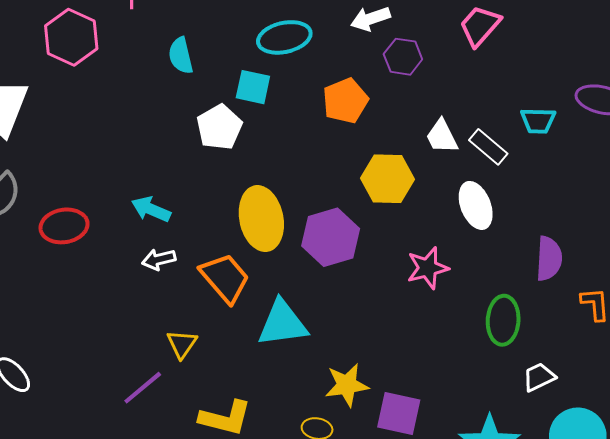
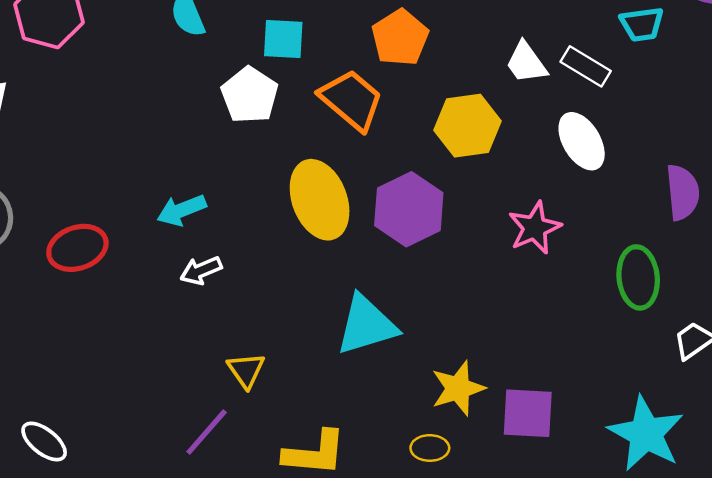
cyan arrow: (151, 209) -> (182, 210), turned -36
orange trapezoid: (225, 278) -> (351, 100), moved

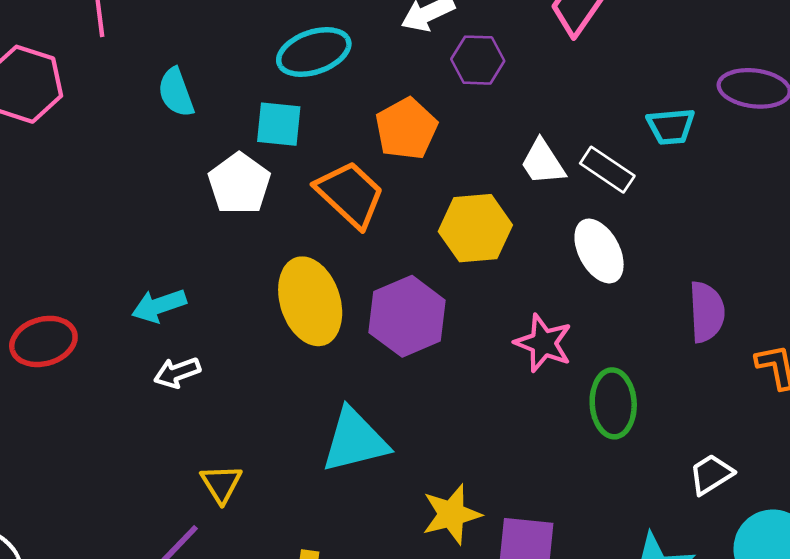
pink star: (535, 228) -> (543, 343), turned -30
green ellipse: (638, 277) -> (613, 403), moved

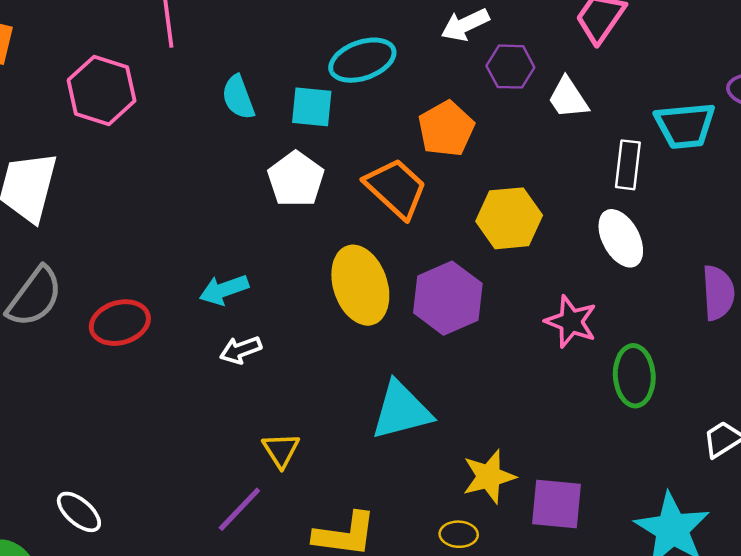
cyan square: (279, 124) -> (312, 107), moved
cyan trapezoid: (671, 126) -> (685, 126), size x1.4
white trapezoid: (543, 162) -> (568, 98), moved
white rectangle: (607, 170) -> (628, 165), turned 63

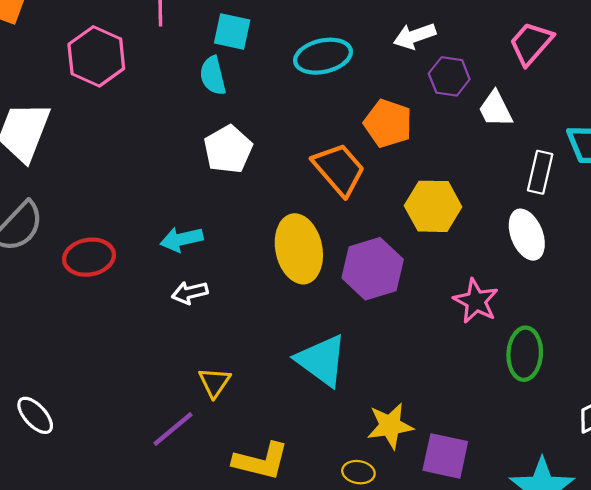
cyan square: (312, 107) -> (232, 31), moved
orange pentagon: (446, 129) -> (388, 123), turned -30
white pentagon: (296, 179) -> (228, 149), moved
cyan triangle: (401, 410) -> (322, 360), turned 44

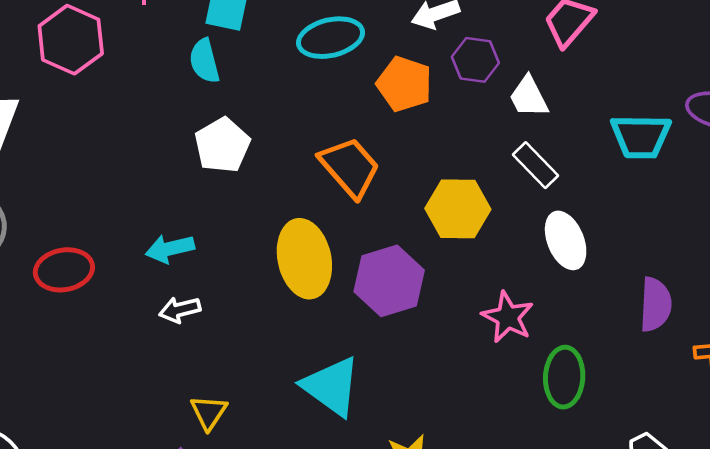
orange pentagon: (388, 123) -> (404, 84), moved
white rectangle: (540, 172) -> (536, 165), moved, turned -57

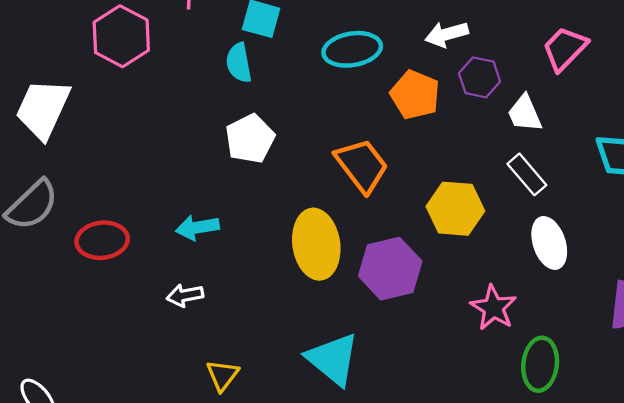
white arrow: (180, 310) -> (185, 295), moved

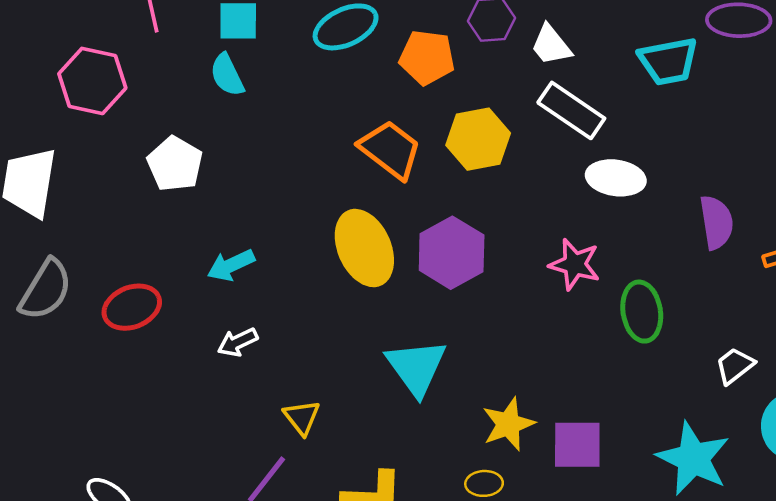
white pentagon: (250, 139) -> (175, 164), moved
white rectangle: (527, 174) -> (571, 110), size x1.4
yellow hexagon: (455, 209) -> (478, 139), moved
white ellipse: (549, 243) -> (616, 178), turned -48
cyan triangle: (333, 359) -> (416, 367), turned 30

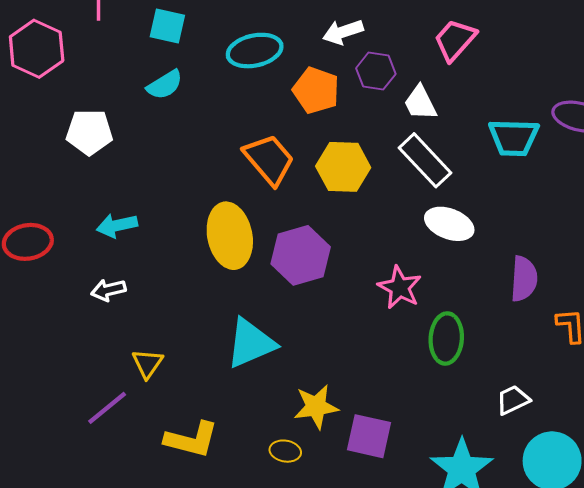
cyan semicircle: (227, 75) -> (165, 85), moved, turned -108
white pentagon: (175, 164) -> (89, 132), turned 30
cyan triangle: (416, 367) -> (251, 343), turned 30

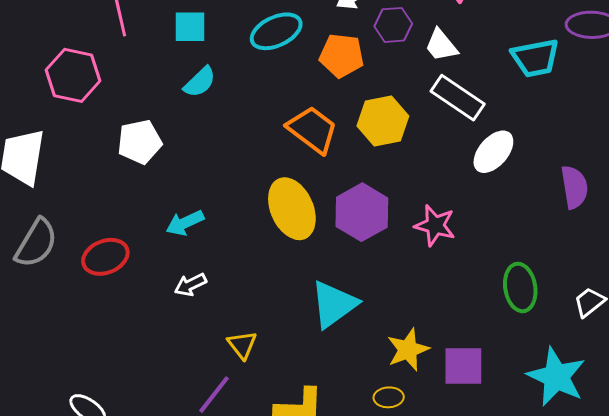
white ellipse: (449, 224) -> (493, 152), turned -57
pink star: (400, 287) -> (435, 225), moved
green ellipse: (446, 338) -> (520, 287), moved

